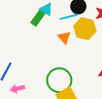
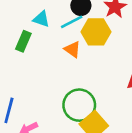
green rectangle: (38, 18) -> (23, 41), moved

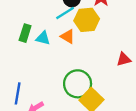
cyan triangle: (41, 19) -> (43, 38), moved

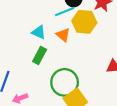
green rectangle: (25, 33) -> (40, 55), moved

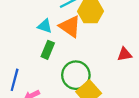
orange triangle: (63, 35) -> (70, 26), size x1.5

